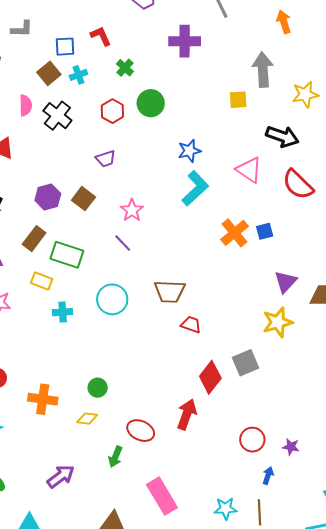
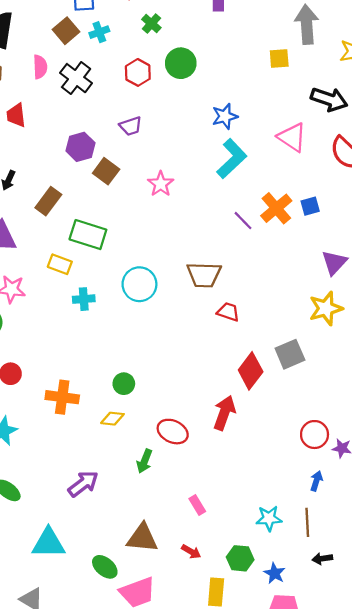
purple hexagon: (48, 197) -> (80, 147), moved
brown rectangle: (34, 239) -> (48, 201), moved
purple line: (123, 243) -> (243, 221), moved
red circle: (252, 440) -> (315, 435), moved
pink rectangle: (162, 496) -> (197, 505), size x0.5

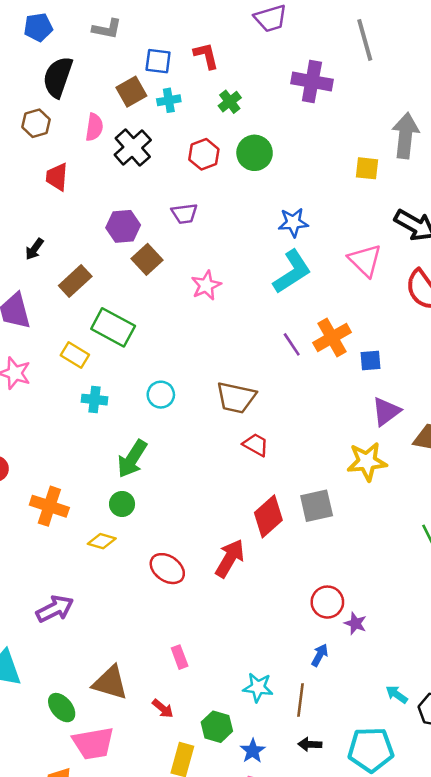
blue square: (310, 206) -> (370, 360), moved
cyan circle: (139, 284) -> (161, 395), size x0.7
green arrow: (144, 461) -> (132, 459), moved, size x1.4

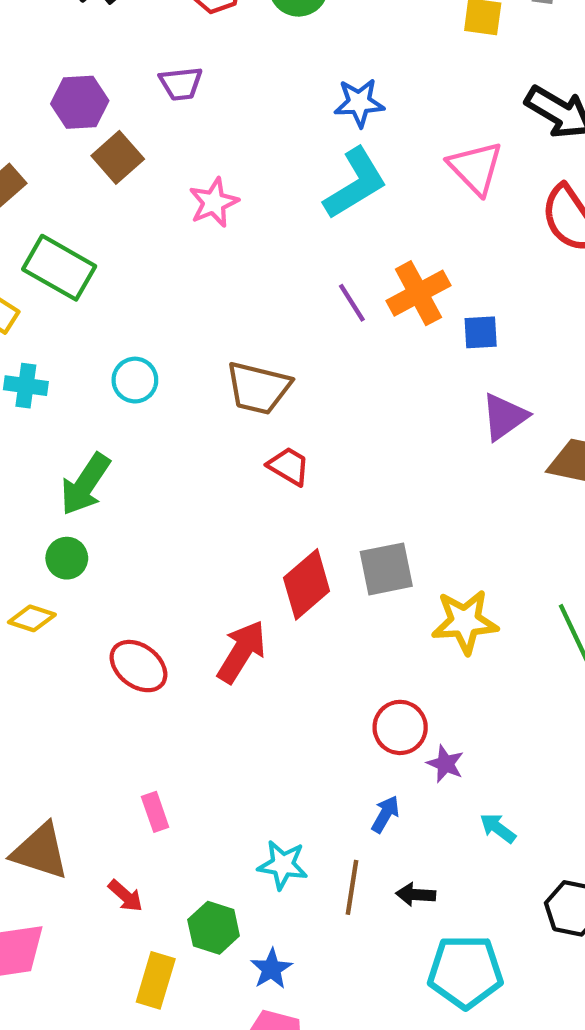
yellow star: (367, 462) -> (465, 622), moved
cyan arrow: (397, 694) -> (498, 828), moved
black arrow: (310, 744) -> (416, 895), moved

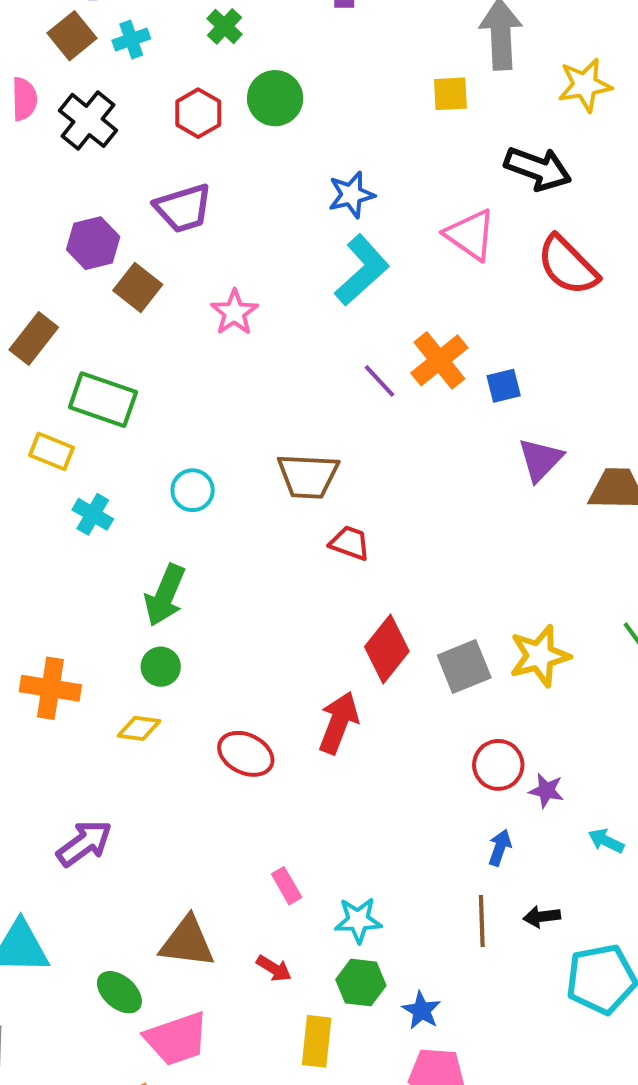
purple trapezoid: (181, 84) -> (183, 208), size x1.4
cyan cross: (26, 386) -> (93, 514), turned 33
gray square: (386, 569) -> (464, 667), moved
cyan star: (283, 865) -> (358, 920), moved

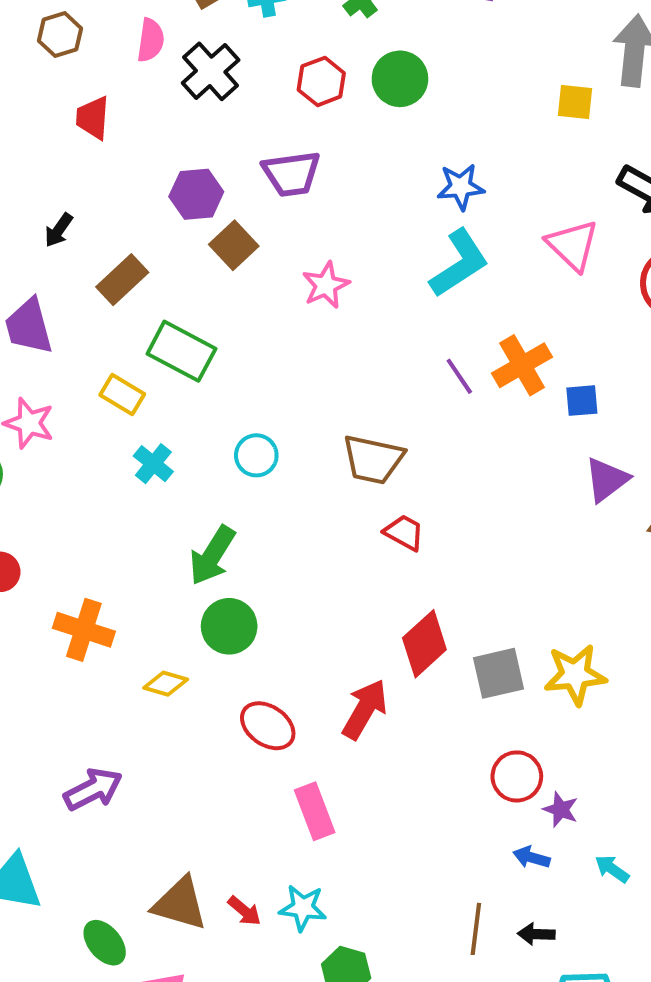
green circle: (161, 667) -> (229, 626), moved, size x1.4
blue arrow: (500, 848) -> (532, 857), moved, turned -102
pink rectangle: (287, 886) -> (315, 811), moved, size x1.5
cyan star: (358, 920) -> (303, 908), moved
red arrow: (274, 968) -> (244, 911), moved

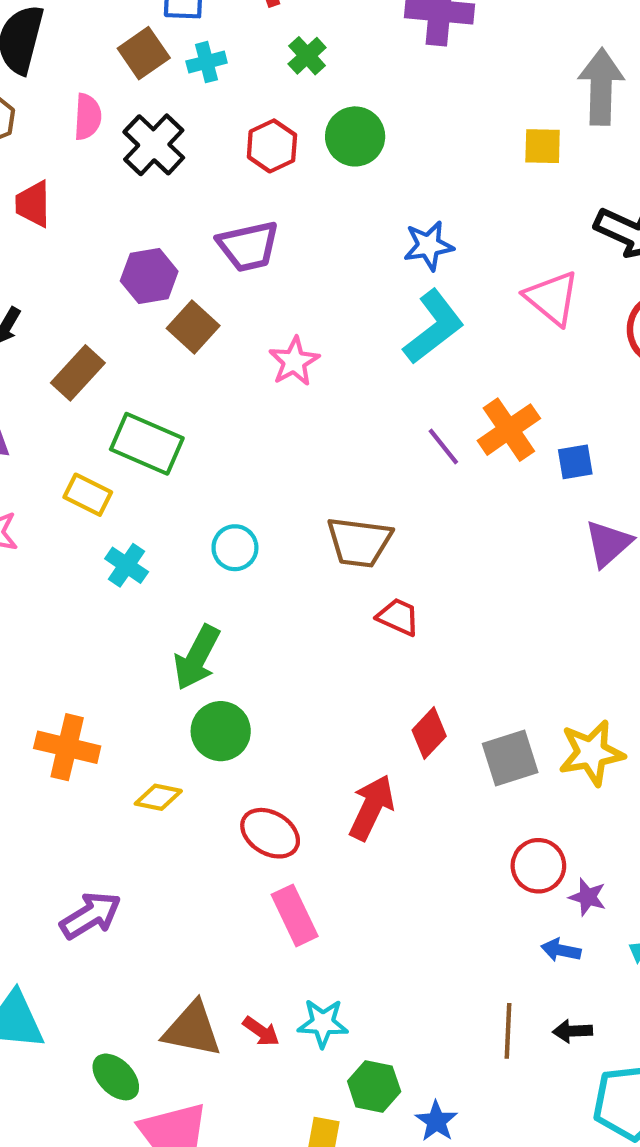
red diamond: (424, 644) -> (429, 733), size x0.7
pink rectangle: (315, 811) -> (295, 915), moved

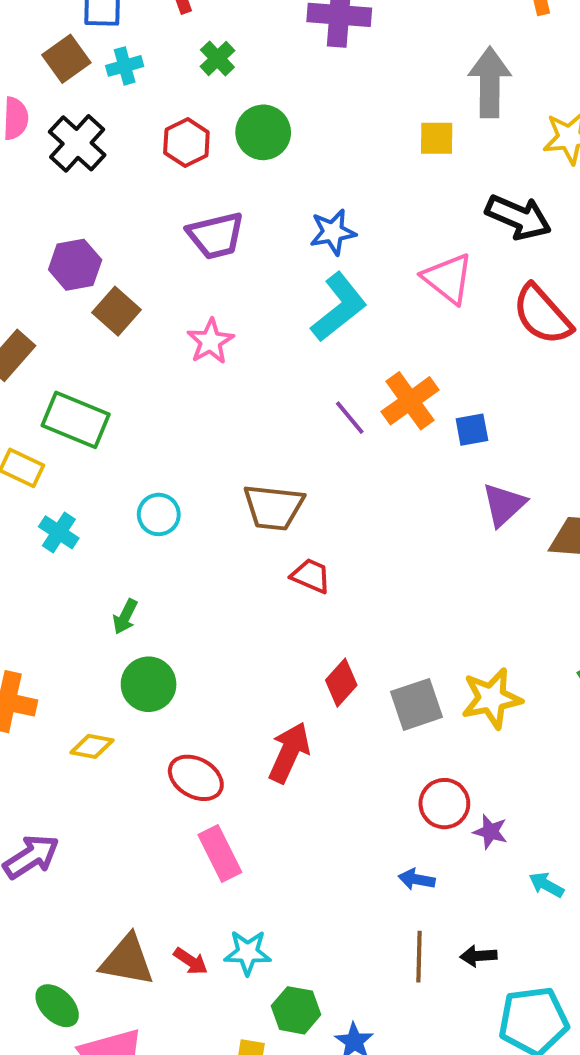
purple trapezoid: (248, 246) -> (216, 236), moved
green arrow: (197, 657) -> (125, 617), size x0.6
blue arrow: (561, 950) -> (417, 879), moved

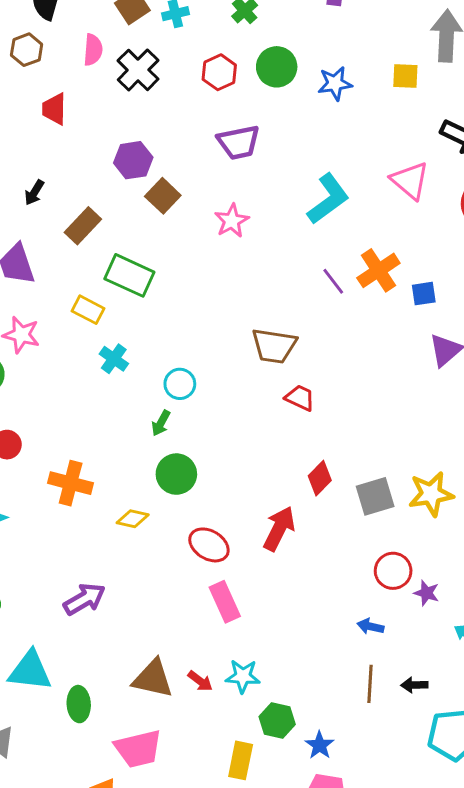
blue star: (333, 232) -> (335, 83), moved
cyan circle: (159, 514) -> (180, 384), moved
green ellipse: (57, 1006) -> (79, 704), moved, turned 40

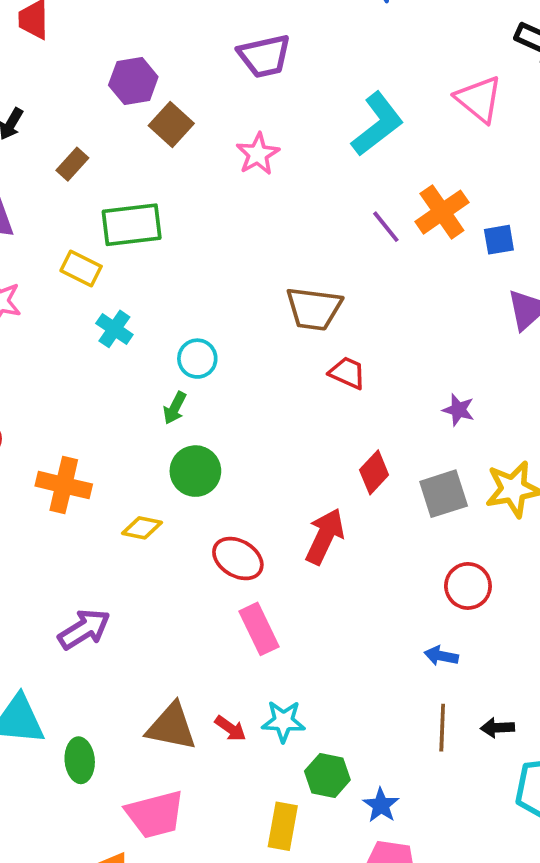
brown rectangle: (83, 226) -> (72, 164), size x0.7
green rectangle: (129, 275) -> (132, 225), turned -30
purple star: (427, 593) -> (458, 410), moved

